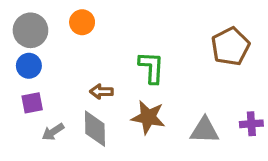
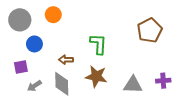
blue circle: (29, 66) -> (34, 44), moved

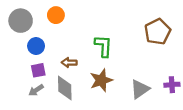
purple square: (21, 67) -> (38, 70), moved
brown star: (96, 76) -> (101, 80), turned -30
gray triangle: (133, 85) -> (140, 89), turned -36

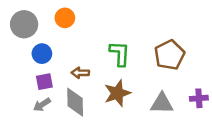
brown pentagon: (158, 32) -> (170, 55), moved
gray triangle: (140, 89) -> (162, 103), turned 35

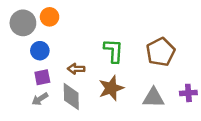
orange circle: (65, 18) -> (50, 17), moved

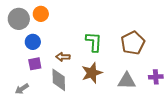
gray arrow: (40, 99) -> (22, 89), moved

